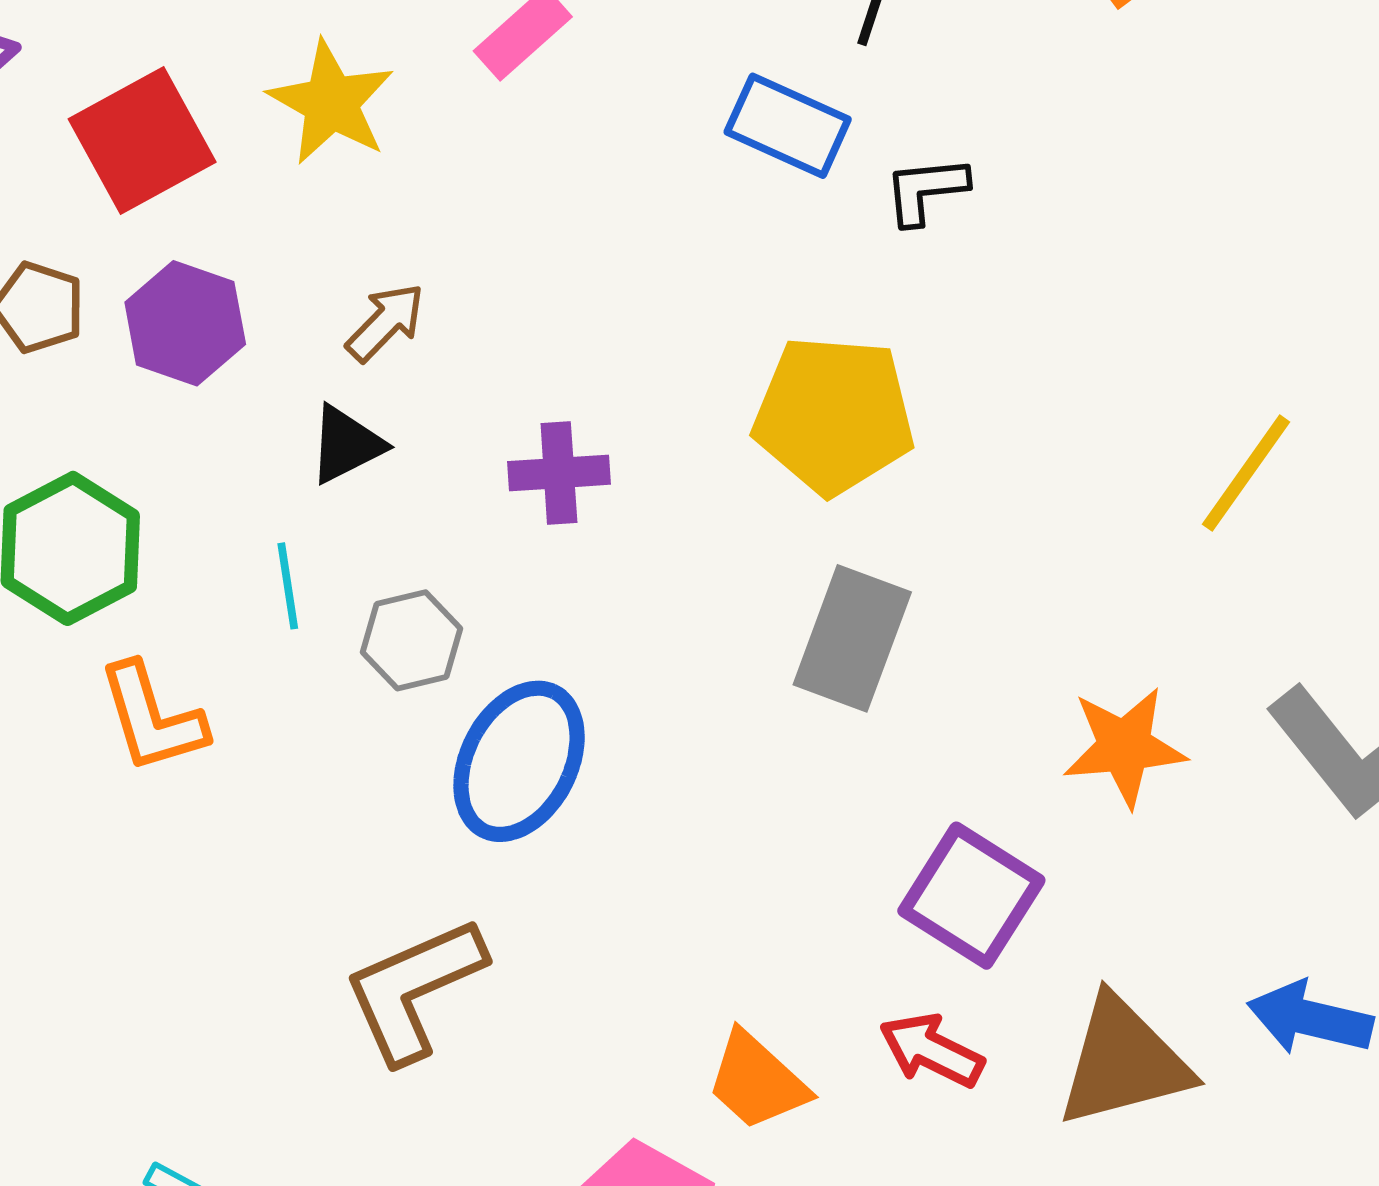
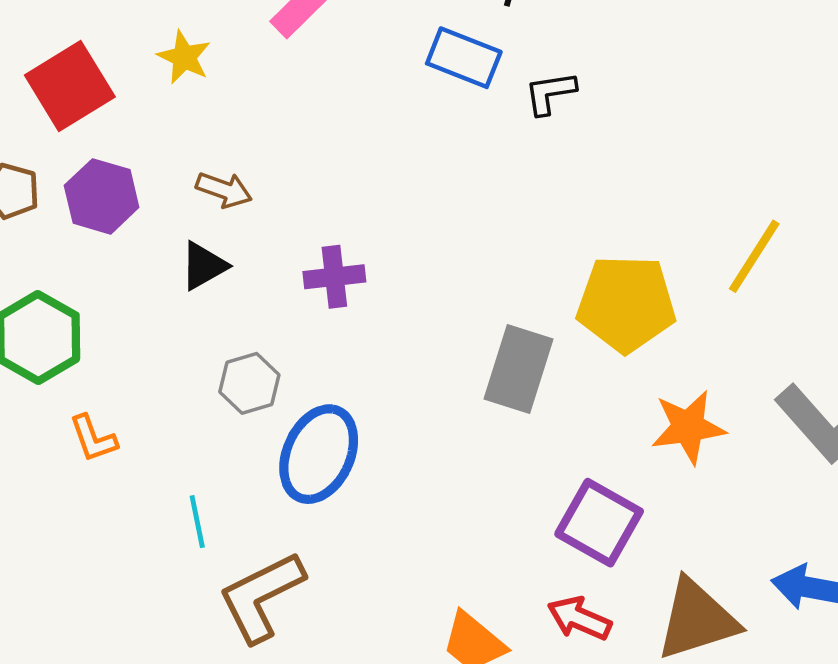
yellow star: (331, 103) -> (184, 57), size x0.7
brown arrow: (385, 322) -> (224, 190), turned 68
yellow pentagon: (834, 415) -> (626, 304), moved
cyan line: (288, 586) -> (197, 522), moved
orange L-shape: (152, 718) -> (93, 438), size x0.7

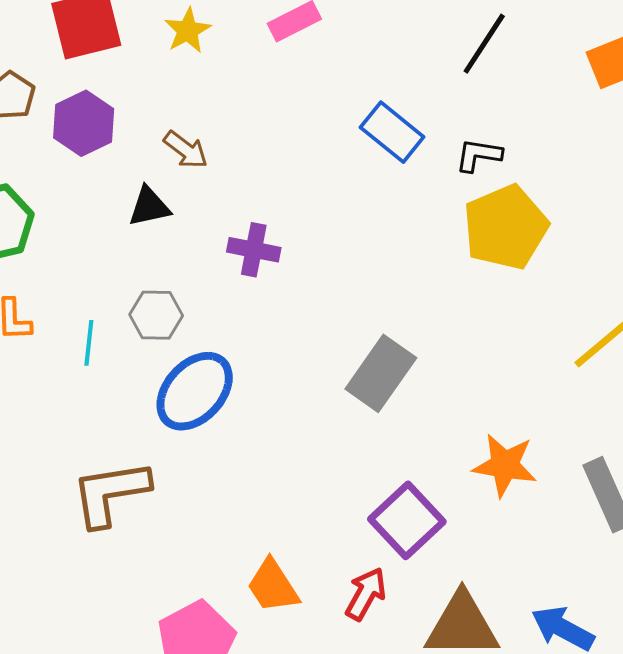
blue rectangle: (464, 58) -> (392, 132), moved
yellow pentagon: (626, 304) -> (505, 227), moved, turned 30
cyan line: (197, 522) -> (89, 343), moved
red arrow: (579, 618) -> (366, 594), turned 78

